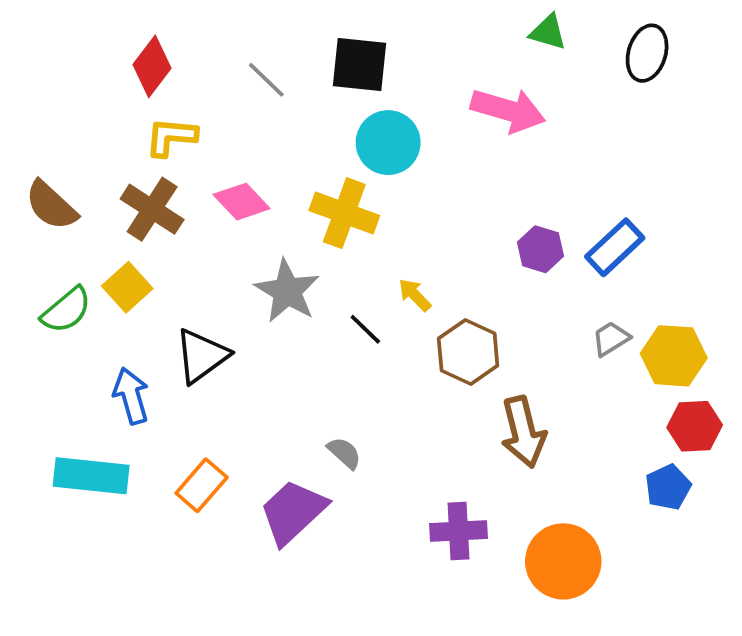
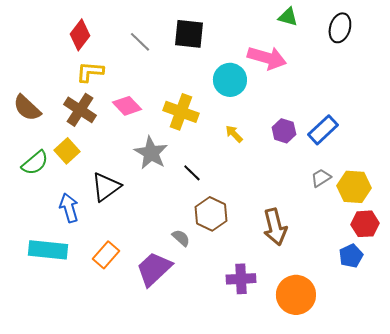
cyan circle: (388, 143) -> (230, 80), moved
yellow arrow: (415, 295) -> (234, 134), moved
brown hexagon: (468, 352) -> (211, 214), moved

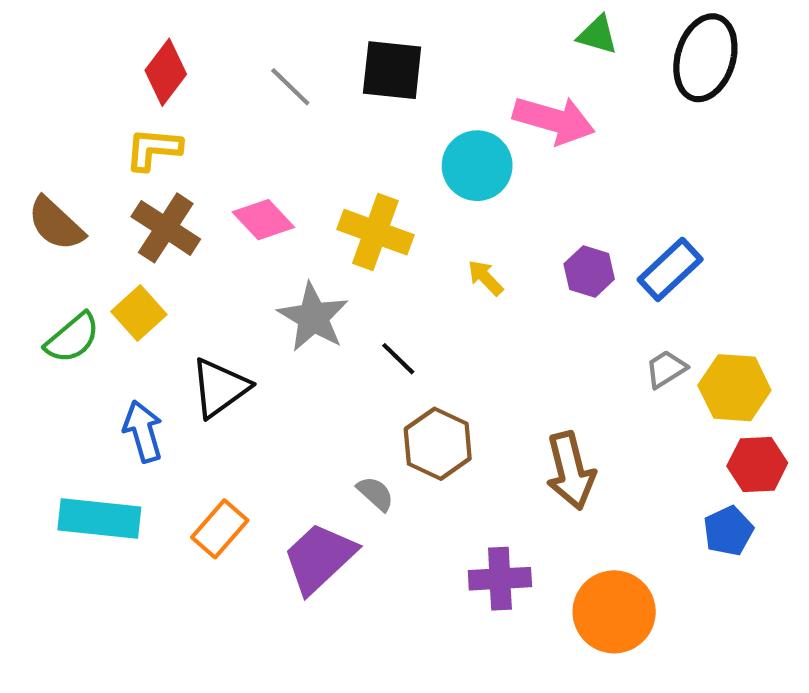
black ellipse: (340, 28) -> (705, 58), size x1.4
yellow L-shape: (90, 72) -> (153, 149), moved

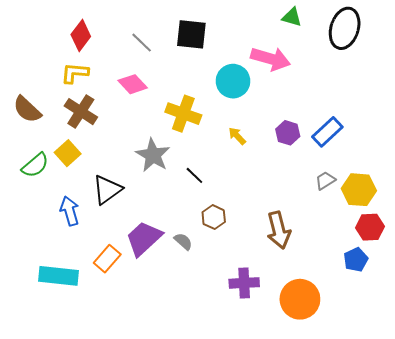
pink diamond: (263, 220) -> (133, 84), moved
brown hexagon: (438, 444) -> (214, 217), size x0.7
cyan rectangle: (99, 518) -> (59, 276), moved
purple trapezoid: (319, 558) -> (144, 238), moved

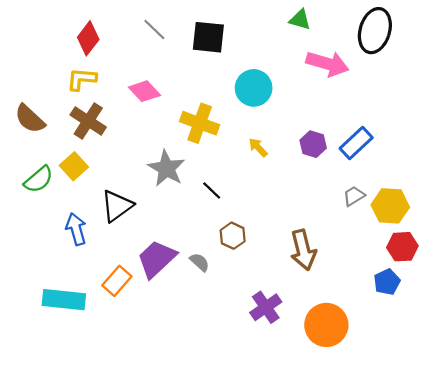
green triangle: (292, 17) -> (300, 20), moved
gray line: (142, 43) -> (154, 29), moved
pink arrow: (271, 59) -> (327, 64), moved
purple cross: (244, 283) -> (266, 307), turned -32

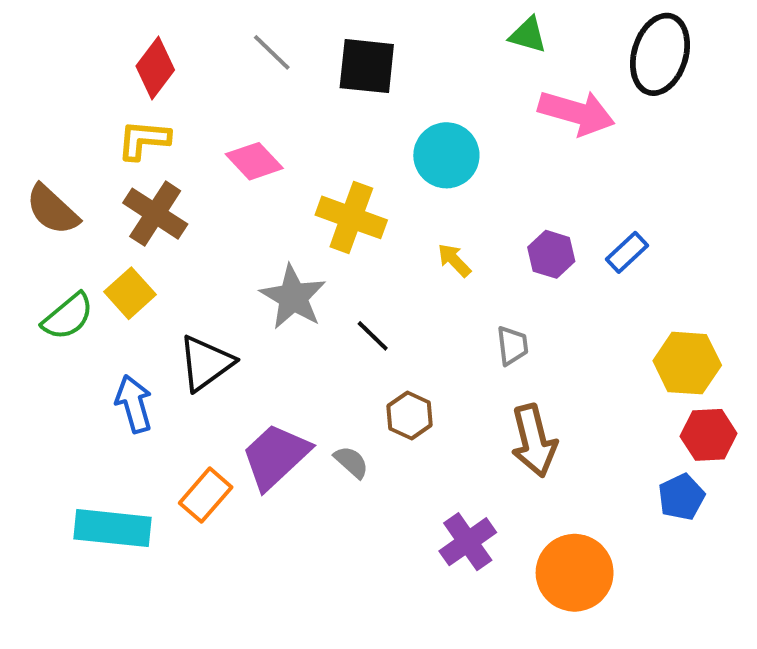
blue rectangle: (356, 143) -> (627, 252), size x0.7
gray trapezoid: (354, 196) -> (512, 346), moved, turned 115

